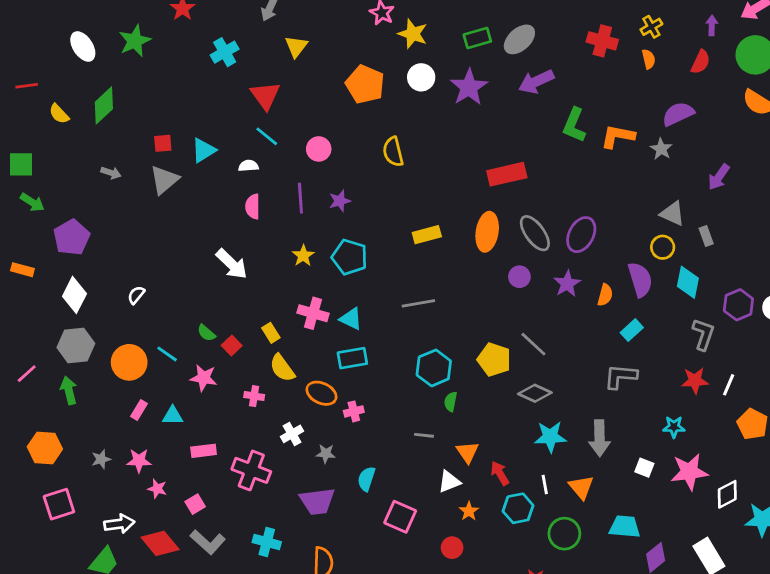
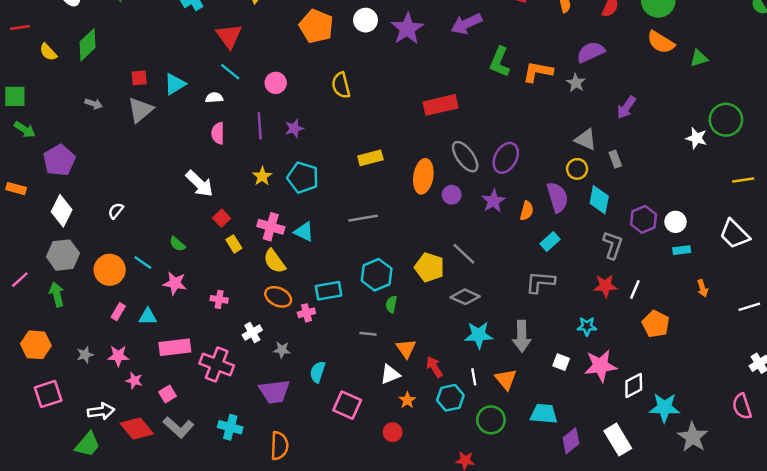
orange ellipse: (487, 232) -> (423, 176), moved
red square: (232, 345) -> (222, 218), moved
cyan rectangle: (352, 358) -> (329, 291), moved
yellow semicircle: (282, 368) -> (274, 261), moved
pink rectangle: (204, 451) -> (175, 347), size x1.4

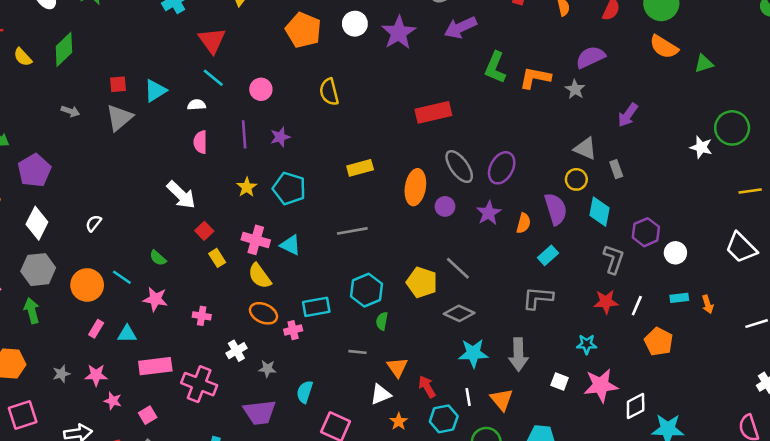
white circle: (675, 222) -> (675, 253), moved
cyan rectangle: (682, 250) -> (679, 298), moved

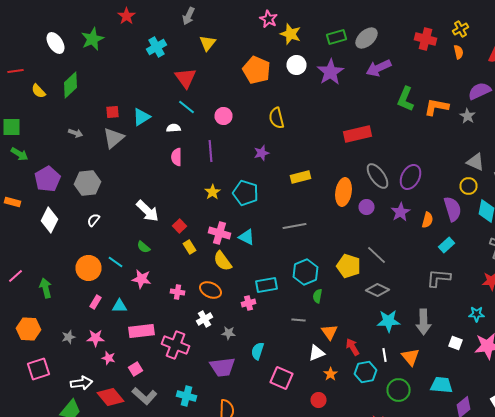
purple star: (280, 137) -> (262, 153), moved
white arrow: (181, 195) -> (148, 211), moved
gray hexagon: (38, 270) -> (88, 183), moved
orange ellipse: (263, 313) -> (210, 290), moved

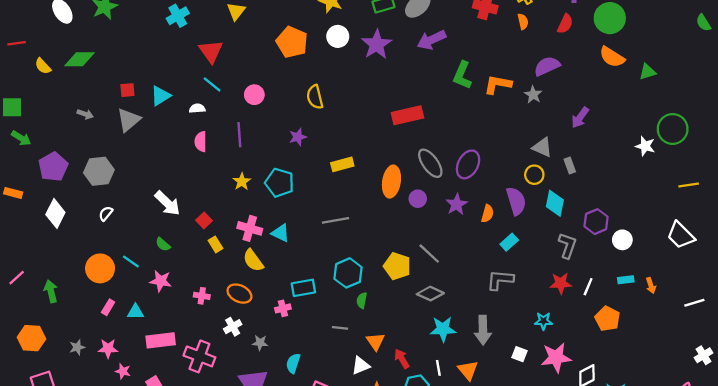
green diamond: (70, 85) -> (79, 59), turned 44

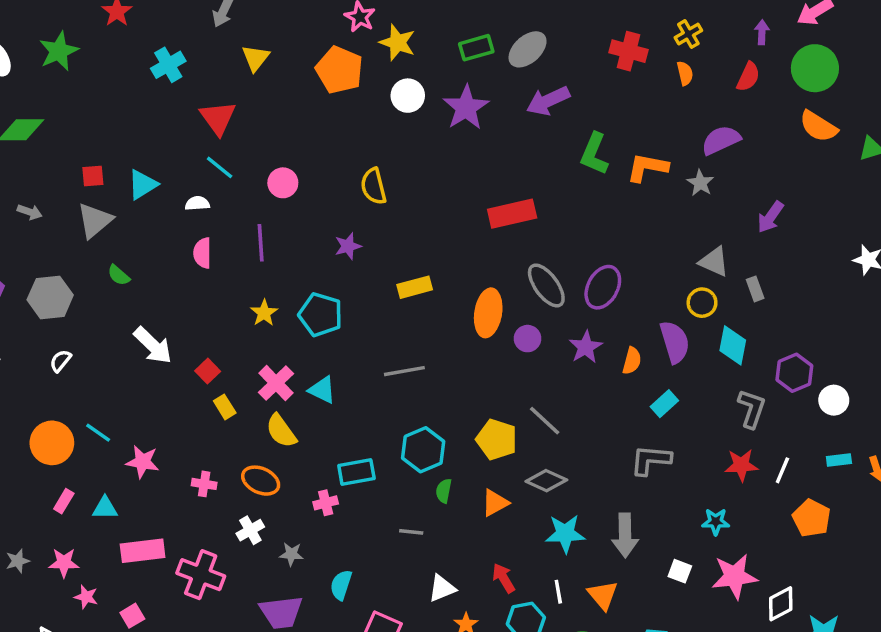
orange pentagon: (292, 42) -> (339, 70), moved
pink cross: (250, 228) -> (276, 383), turned 30
green semicircle: (163, 244) -> (119, 275), moved
orange triangle: (375, 342) -> (495, 503), moved, turned 36

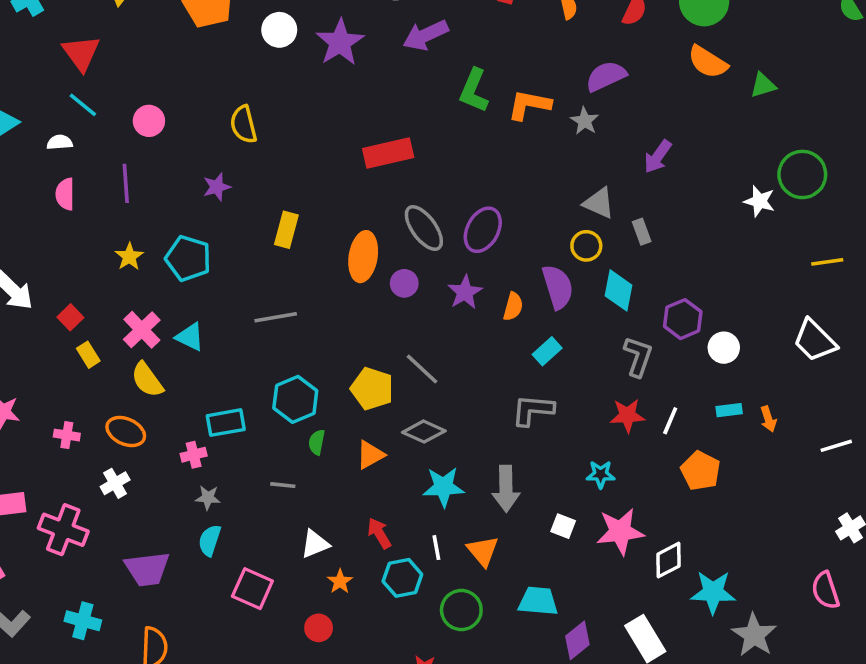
yellow rectangle: (415, 287) -> (286, 230), turned -60
gray star: (291, 554) -> (208, 498), moved

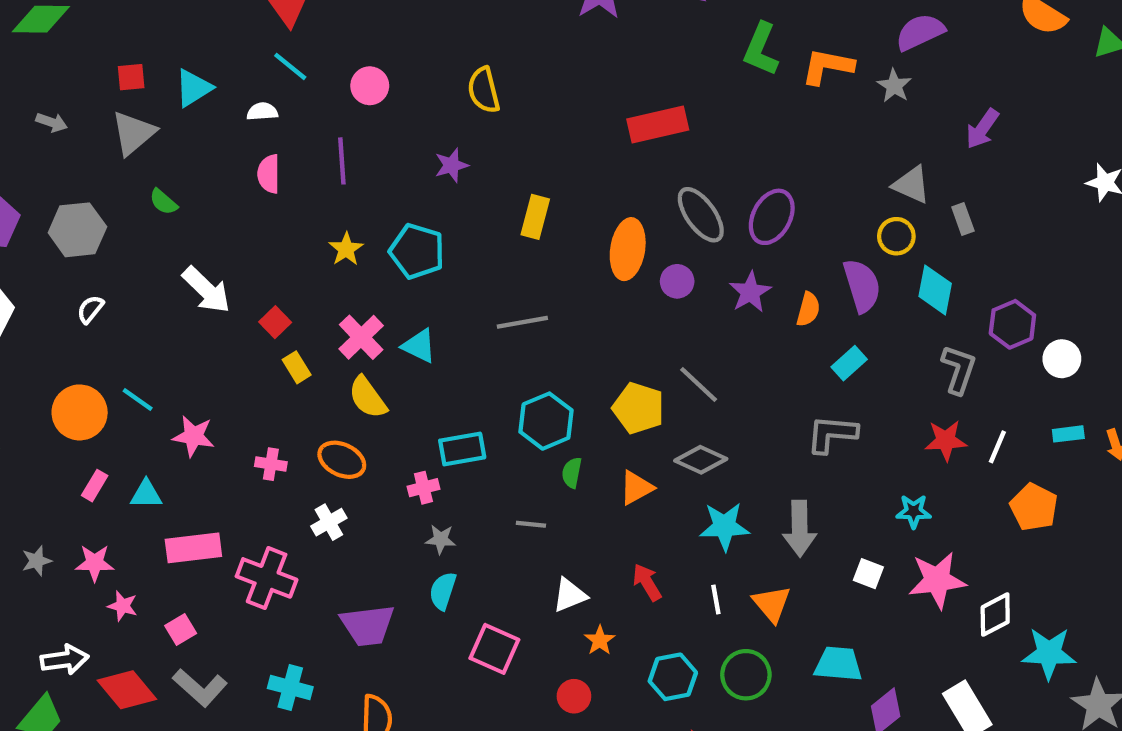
cyan hexagon: (402, 578) -> (673, 677), moved

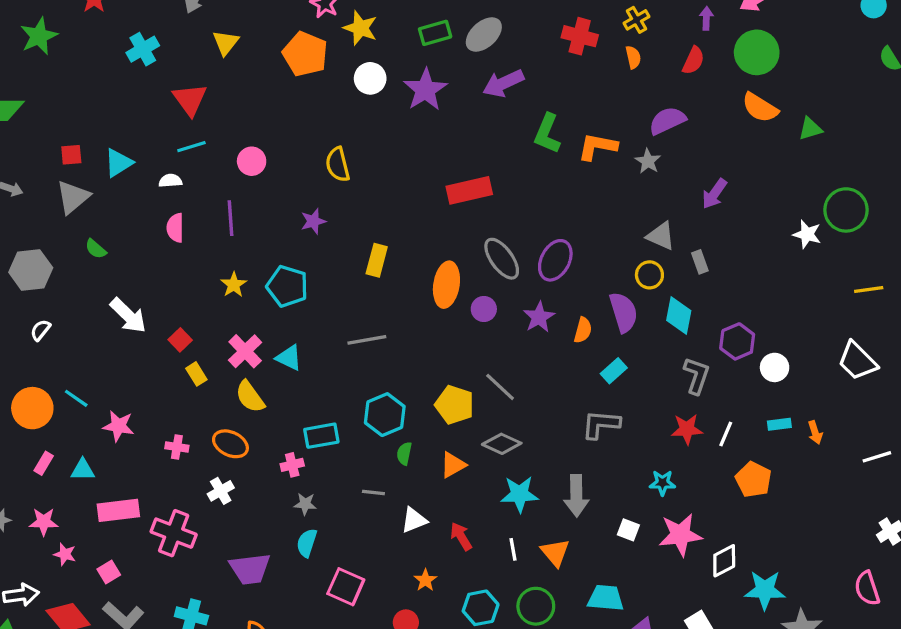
cyan line: (290, 66) -> (191, 147), turned -56
white triangle: (570, 595) -> (414, 520), moved

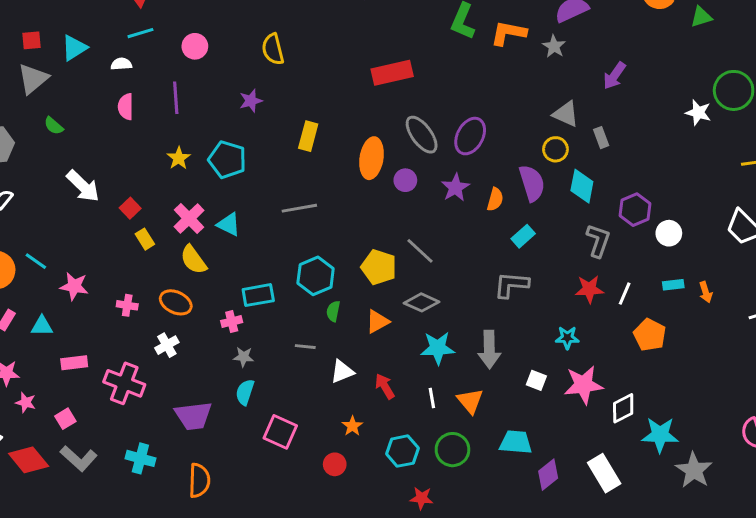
pink rectangle: (118, 510) -> (74, 363), size x0.7

